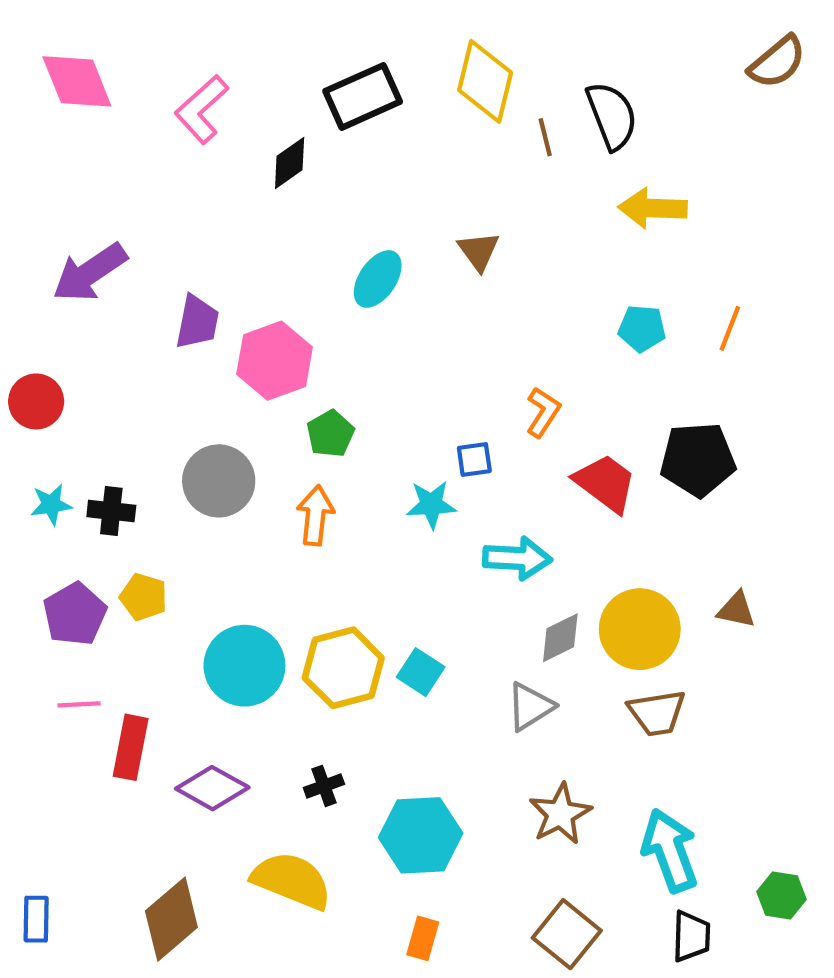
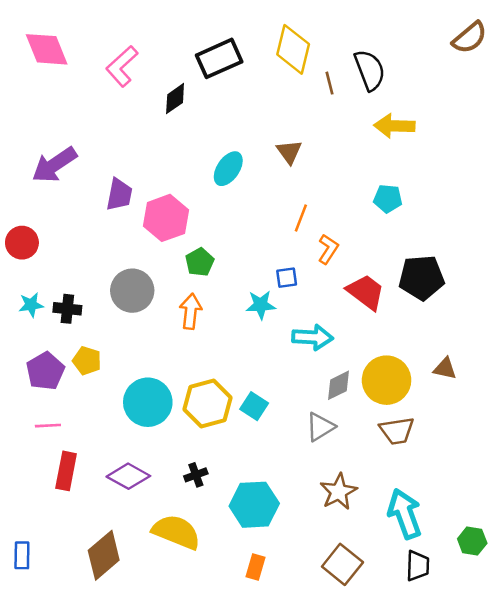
orange line: (730, 328) -> (301, 218), moved
red rectangle: (131, 747) -> (66, 471), moved

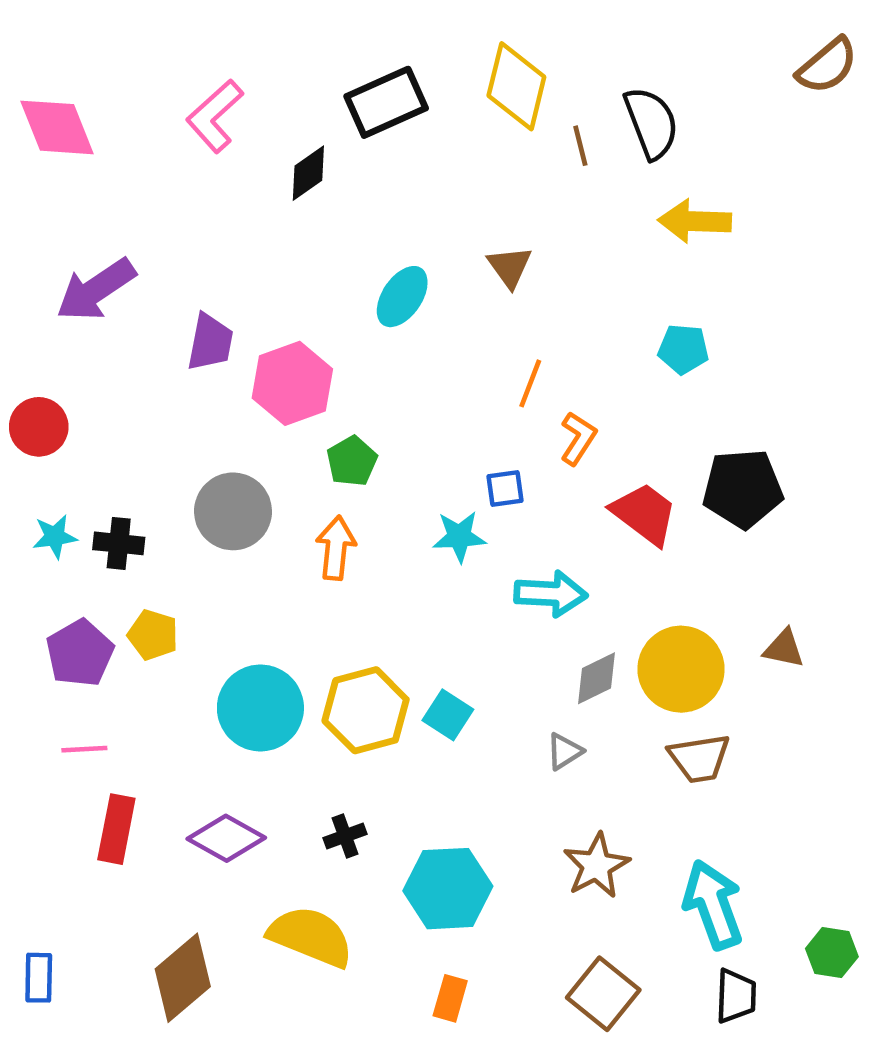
pink diamond: (47, 49) -> (57, 127), moved
gray triangle: (320, 427) -> (564, 751), size x0.7

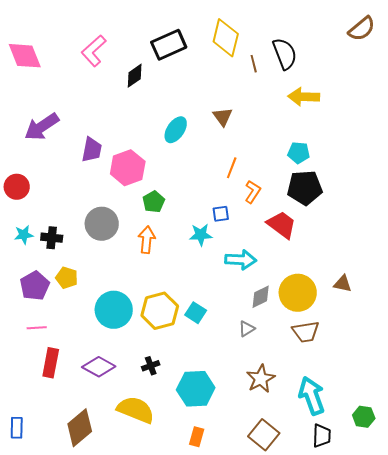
black pentagon: (743, 489) -> (305, 188), moved

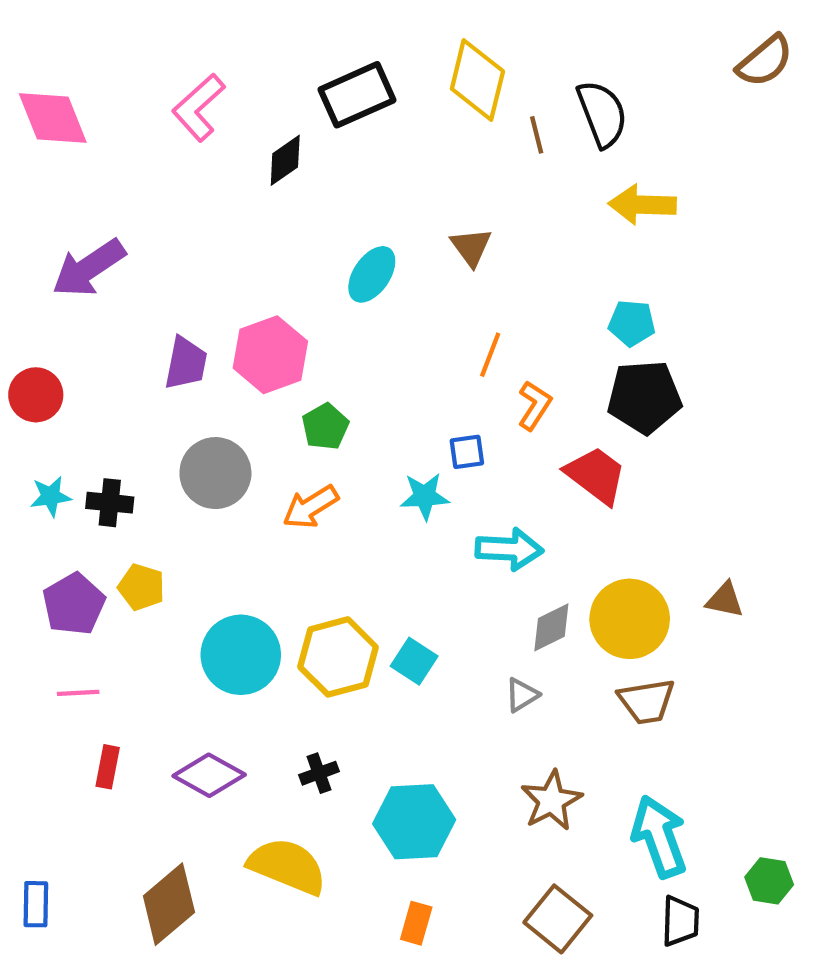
purple trapezoid: (92, 150) -> (186, 363), moved
orange arrow: (147, 240) -> (311, 507), turned -128
red rectangle: (51, 363) -> (108, 767), size x0.7

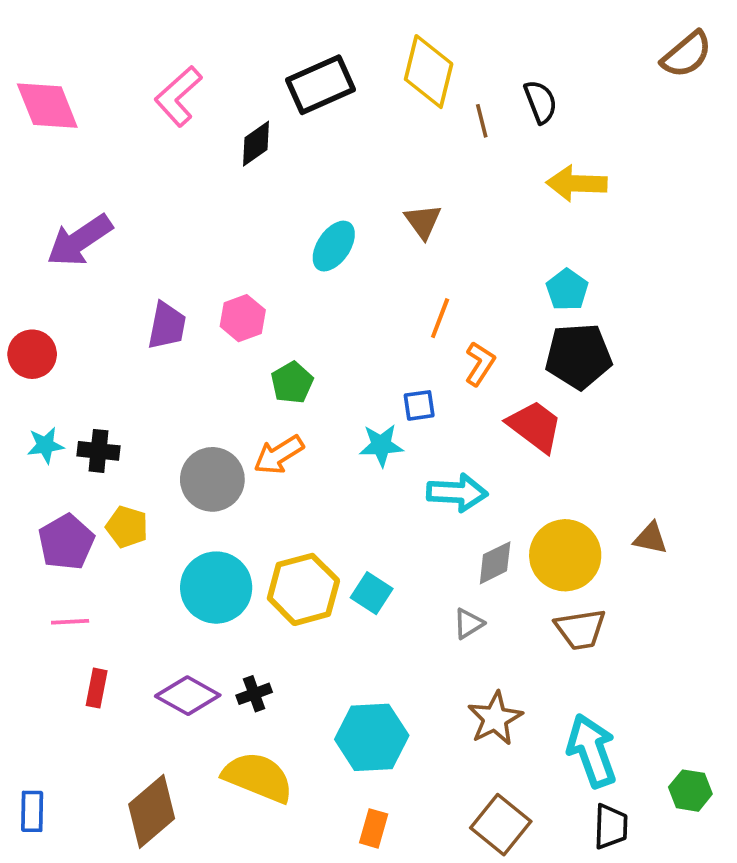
black semicircle: (602, 114) -> (541, 102), size x0.7
cyan pentagon: (632, 323) -> (567, 290), turned 30
pink hexagon: (270, 355) -> (243, 318), size x0.7
gray circle: (215, 473) -> (212, 479), moved
black cross: (319, 773) -> (254, 694), moved

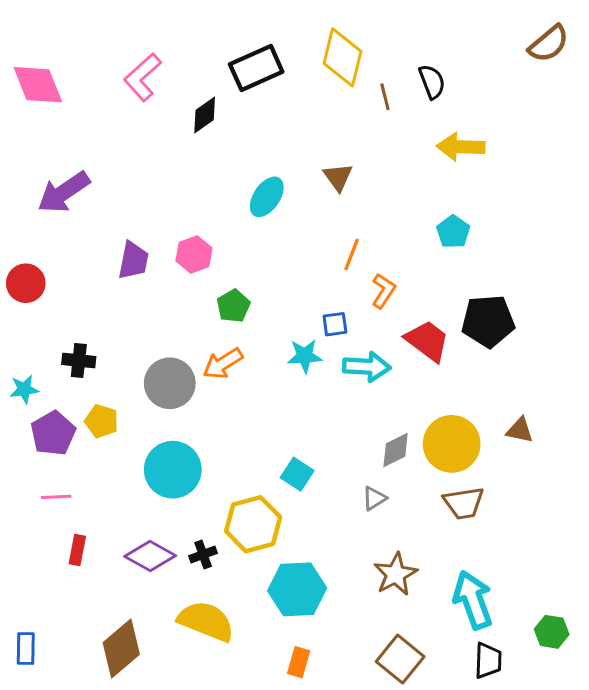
black pentagon: (578, 356) -> (488, 321), moved
cyan star: (45, 445) -> (24, 389), moved
cyan arrow: (457, 493) -> (367, 367), moved
yellow hexagon: (303, 589) -> (253, 524), moved

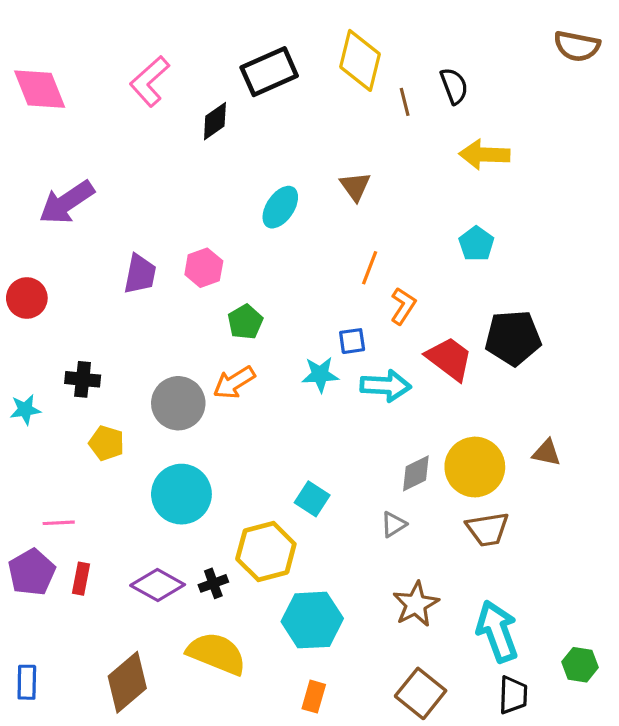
brown semicircle: (549, 44) -> (577, 46), turned 51
purple pentagon: (53, 433) -> (32, 572), moved

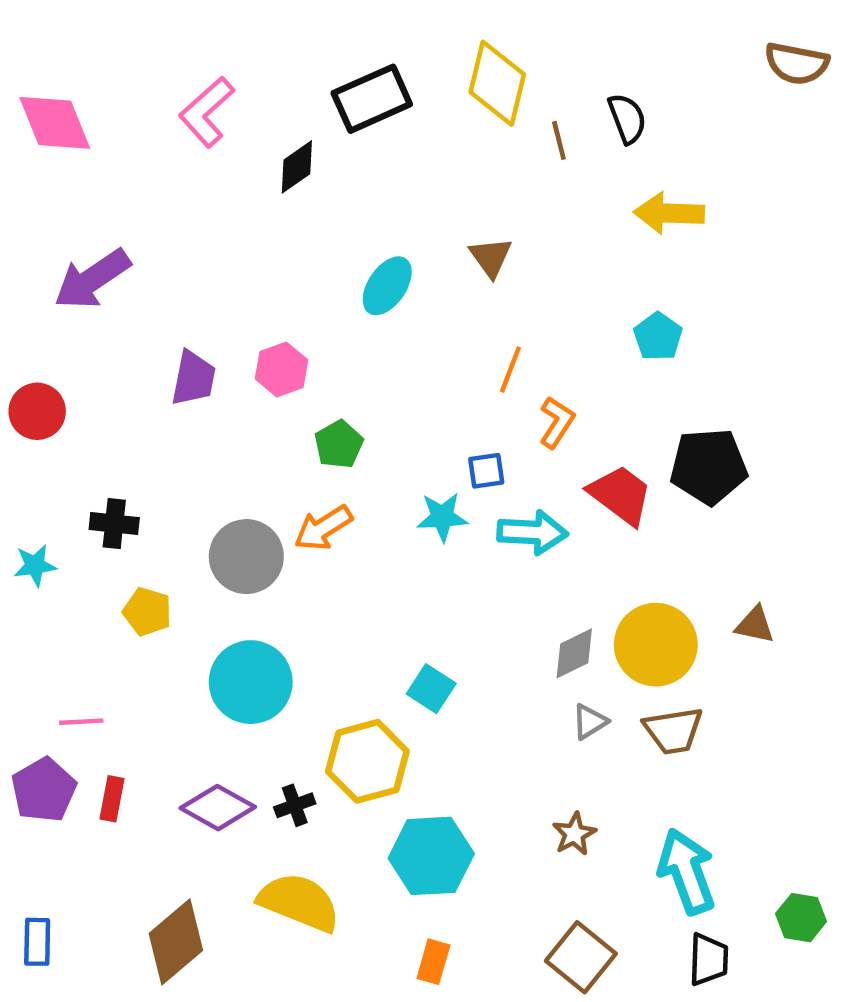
gray triangle: (394, 524) -> (590, 722), moved
brown star: (416, 604) -> (574, 834), size x0.7

